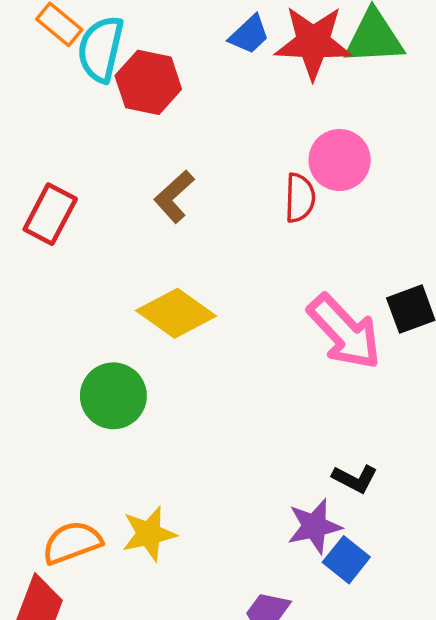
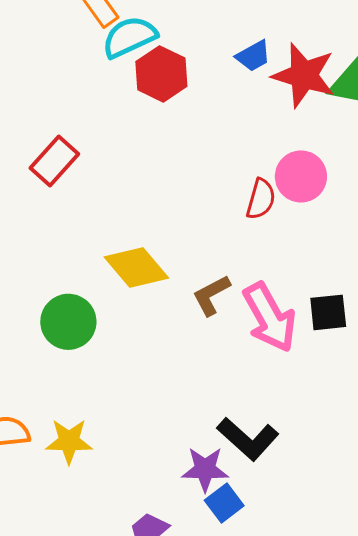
cyan semicircle: (101, 49) -> (129, 37), turned 38
brown L-shape: (174, 196) -> (211, 295), moved
black L-shape: (355, 479) -> (248, 439), size x1.6

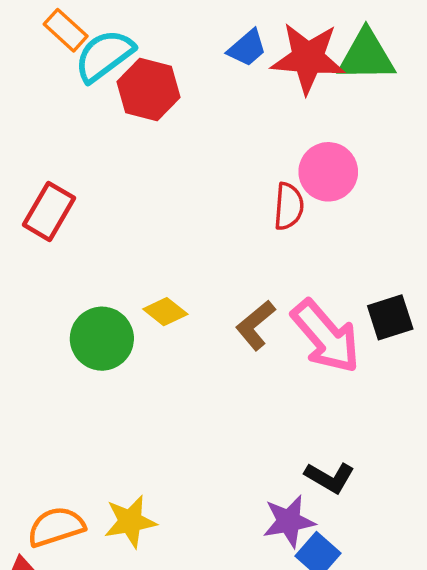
yellow diamond: (136, 267) -> (165, 312), size x0.6
green circle: (68, 322) -> (102, 339), moved
black L-shape: (248, 439) -> (330, 477), size x0.7

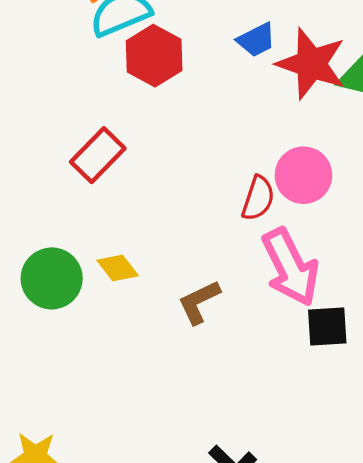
red rectangle: (49, 211) -> (98, 155), moved
pink arrow: (326, 336) -> (290, 267), moved

